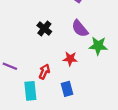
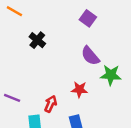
black cross: (44, 29) -> (37, 40), moved

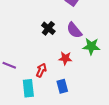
black cross: (37, 40) -> (48, 28), moved

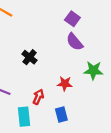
black cross: (48, 28) -> (30, 57), moved
purple semicircle: (74, 30) -> (75, 42), moved

